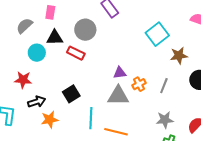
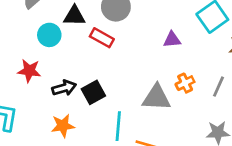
purple triangle: (120, 73) -> (172, 40), moved
black arrow: (37, 102) -> (64, 88), moved

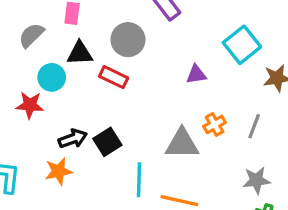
red star: (29, 71) -> (30, 105), moved
orange star: (63, 126) -> (59, 171), moved

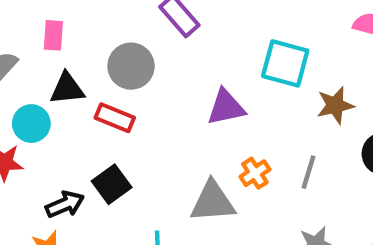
cyan square: (242, 45) -> (285, 63), turned -33
purple triangle: (196, 74) -> (226, 107), size x1.4
black square: (107, 142) -> (112, 184), moved

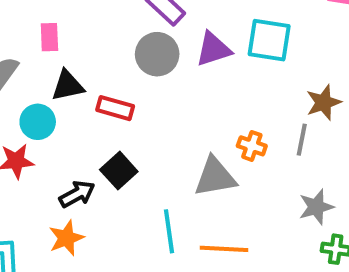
gray circle: (131, 66) -> (157, 54), moved
brown star: (335, 105) -> (324, 102), moved
purple triangle: (226, 107) -> (213, 49), moved
orange cross: (255, 173) -> (252, 146), turned -32

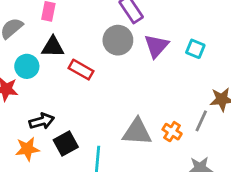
cyan square: (269, 40) -> (195, 49), size x0.6
purple triangle: (213, 49) -> (156, 46), turned -44
orange cross: (252, 146) -> (172, 132), moved
black square: (119, 171) -> (66, 143), moved

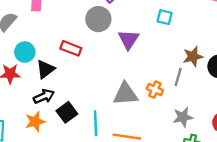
purple triangle: (156, 46) -> (129, 39), moved
black triangle: (53, 47) -> (45, 69), moved, turned -30

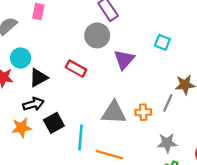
red rectangle: (71, 48) -> (76, 69), moved
orange cross: (155, 90) -> (143, 112), turned -35

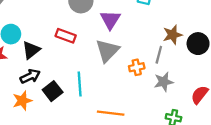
gray triangle: (114, 113) -> (107, 51), moved, turned -40
cyan line: (81, 137) -> (80, 84), moved
gray star: (167, 143) -> (164, 82), moved

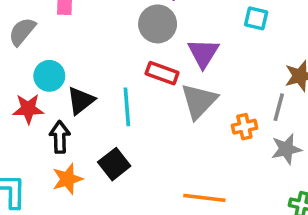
red rectangle: (66, 36) -> (162, 73), moved
black arrow: (30, 76) -> (60, 137), moved, turned -66
cyan line: (80, 84) -> (127, 107), moved

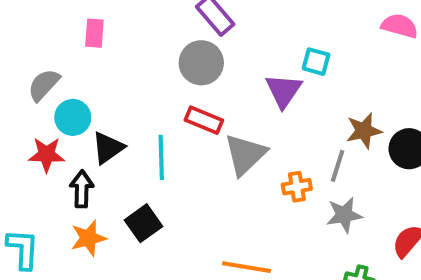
gray semicircle: (22, 32) -> (44, 85), moved
purple triangle: (203, 53) -> (284, 91), moved

